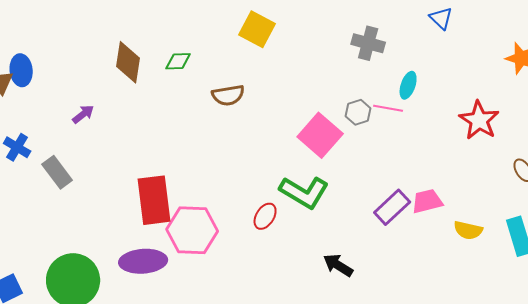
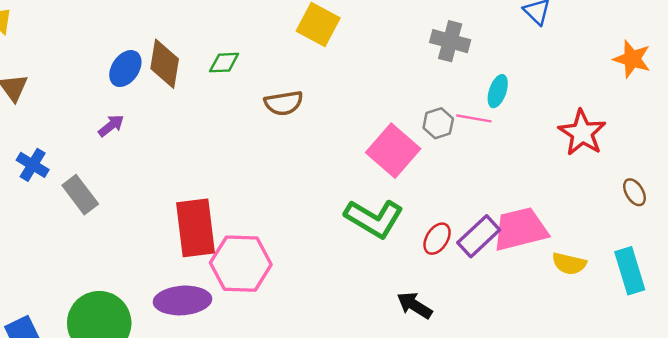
blue ellipse: (21, 70) -> (125, 69), moved, turned 40
pink trapezoid: (427, 201) -> (520, 229), size x1.5
red ellipse: (265, 216) -> (437, 239), moved

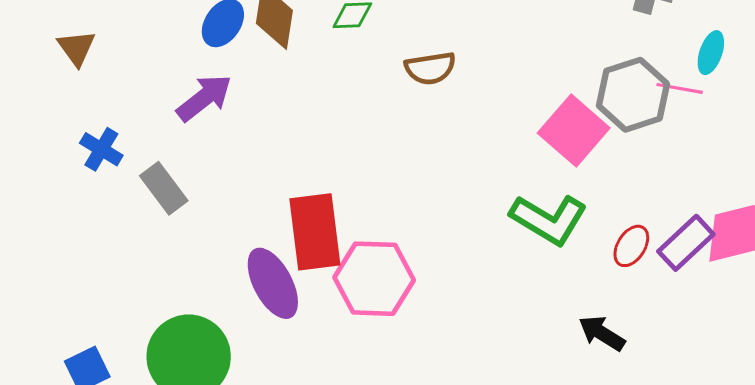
gray hexagon: (438, 123) -> (633, 95), size x1.8
purple arrow: (111, 126) -> (204, 98), size x1.6
purple ellipse: (182, 300) -> (273, 283), moved, turned 66

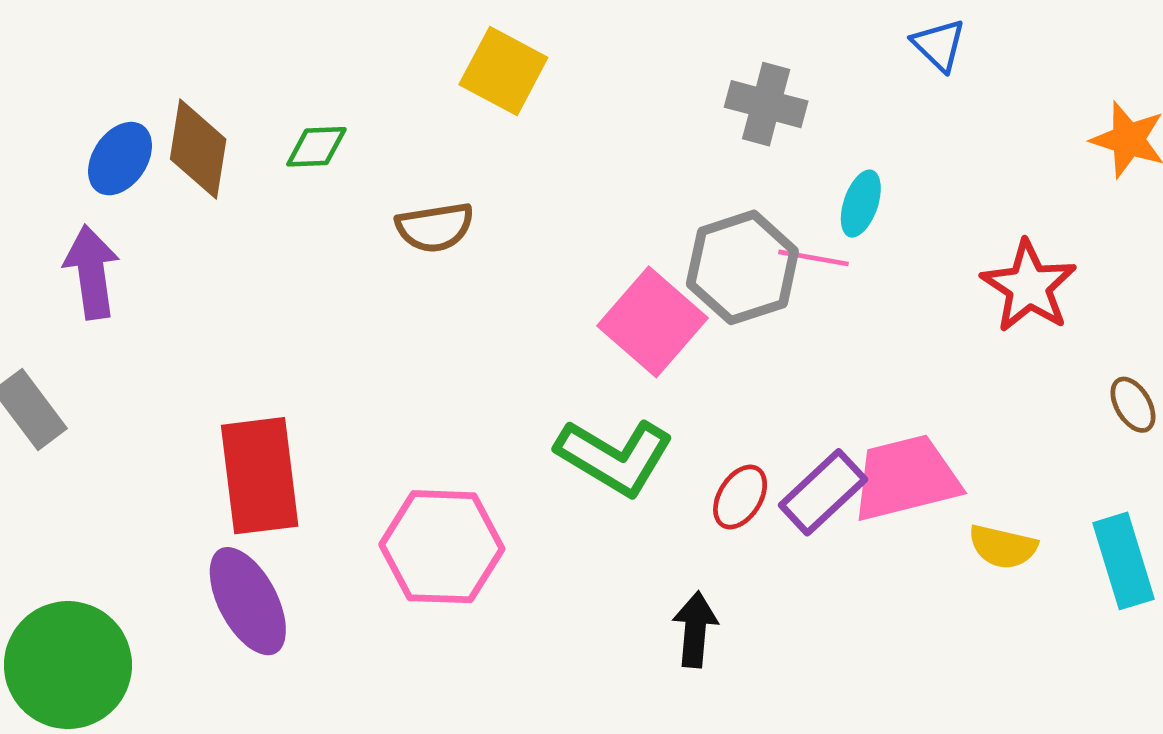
purple arrow: (204, 98) -> (92, 272), turned -60
pink hexagon: (374, 279) -> (442, 547), moved
purple ellipse: (273, 283) -> (248, 601), moved
black arrow: (602, 333) -> (695, 630), turned 63

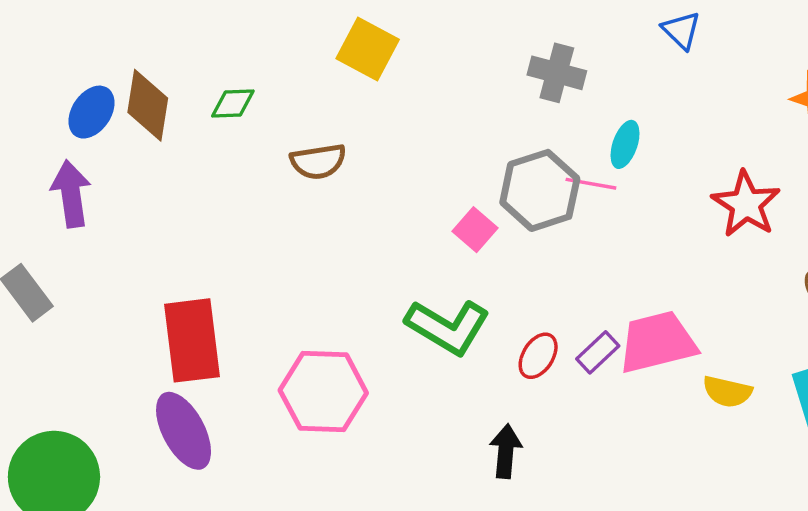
pink square: (653, 322) -> (475, 230), size x0.6
purple rectangle: (823, 492) -> (598, 352), size x0.7

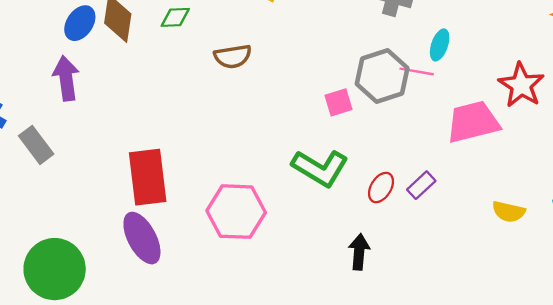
pink square: (475, 230) -> (338, 102), turned 32
pink trapezoid: (657, 342) -> (473, 122), moved

